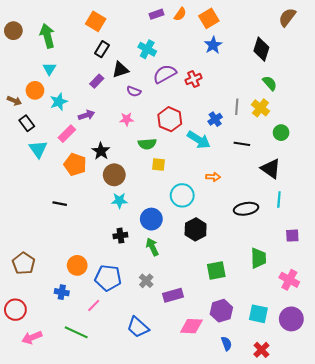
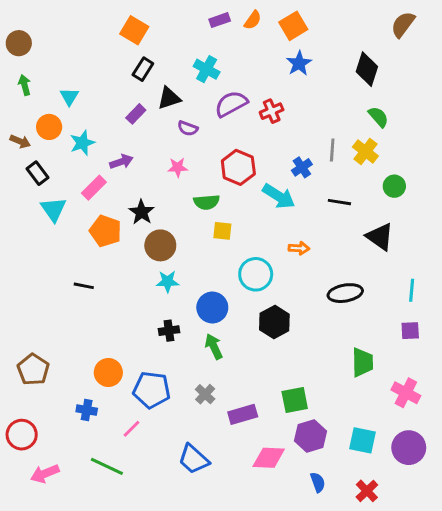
green arrow: (47, 36) -> (25, 85), moved, size x0.6
cyan line: (279, 200) -> (412, 290), moved
green square: (216, 271) -> (295, 400), moved

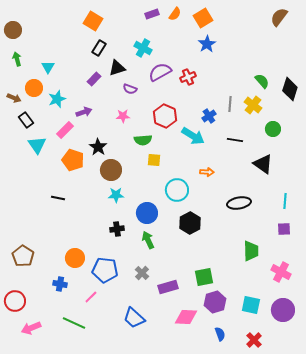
black diamond: (367, 69) -> (290, 89), moved

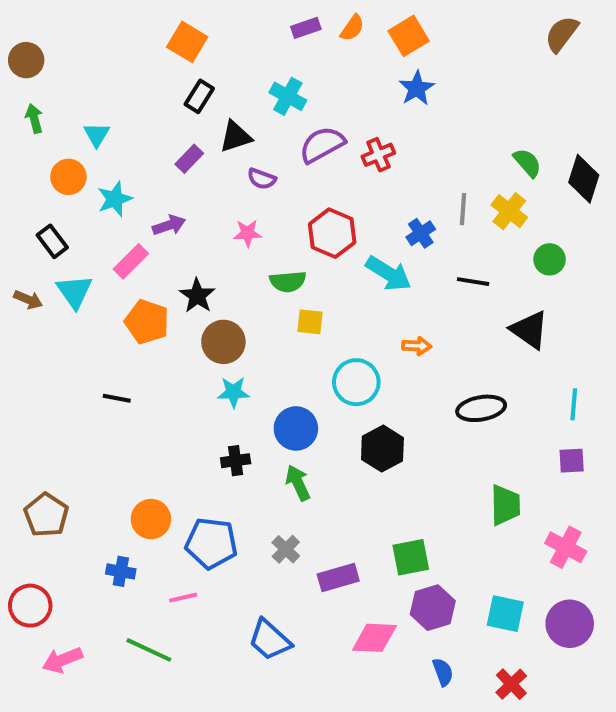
brown arrow: (14, 98) -> (28, 300), moved
pink line: (91, 297) -> (183, 598), turned 32

